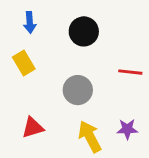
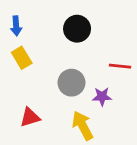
blue arrow: (30, 22) -> (16, 26), moved
purple star: (127, 129) -> (102, 96), moved

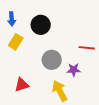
black circle: (77, 29) -> (41, 25), moved
yellow rectangle: (22, 58) -> (16, 42), turned 63

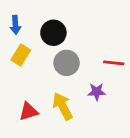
gray circle: (52, 60) -> (67, 63), moved
yellow arrow: (60, 91) -> (63, 106), moved

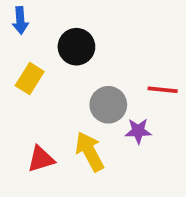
blue arrow: (15, 25) -> (20, 20), moved
gray circle: (67, 63) -> (108, 105), moved

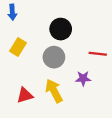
black circle: (76, 47) -> (61, 29), moved
gray circle: (108, 105) -> (54, 57), moved

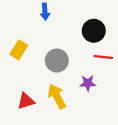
blue arrow: (12, 12) -> (45, 12), moved
black circle: (61, 29) -> (94, 31), moved

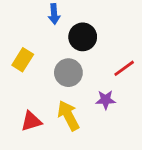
black circle: (94, 31) -> (83, 37), moved
red line: (103, 57) -> (124, 68), turned -42

